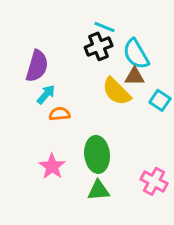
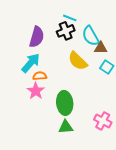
purple semicircle: (37, 66) -> (37, 37), moved
brown triangle: (135, 76) -> (101, 48), moved
cyan arrow: (46, 94) -> (31, 63), size x1.5
pink star: (52, 166) -> (36, 91), moved

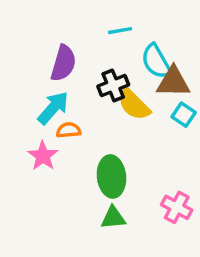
cyan line: (70, 18) -> (120, 31), turned -32
black cross: (66, 31) -> (113, 86), moved
brown triangle: (101, 48) -> (173, 82), size x1.5
pink star: (36, 91) -> (43, 156), moved

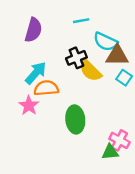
cyan semicircle: (156, 61) -> (105, 42), turned -35
purple semicircle: (63, 63) -> (33, 30), moved
orange semicircle: (69, 130) -> (46, 88), size x1.5
green triangle: (113, 218) -> (110, 152), moved

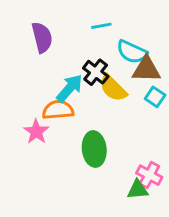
purple semicircle: (33, 30) -> (42, 37), turned -30
black cross: (76, 58) -> (96, 72), turned -30
cyan arrow: (36, 73) -> (70, 88), moved

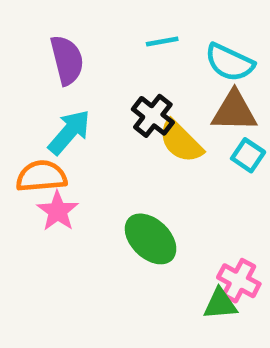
cyan semicircle: (132, 52) -> (230, 62), moved
cyan arrow: (70, 88) -> (69, 132), moved
orange semicircle: (58, 110) -> (41, 176), moved
green ellipse: (94, 149) -> (151, 239), turned -40

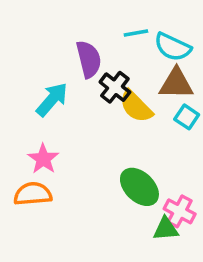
cyan line: (162, 42) -> (136, 33), moved
purple semicircle: (67, 60) -> (89, 59), moved
orange semicircle: (41, 176) -> (33, 194), moved
green ellipse: (151, 239) -> (139, 187), moved

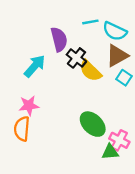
brown triangle: (176, 84) -> (117, 56), turned -30
pink star: (43, 159) -> (29, 106), turned 30
orange semicircle: (33, 194) -> (22, 129), turned -80

